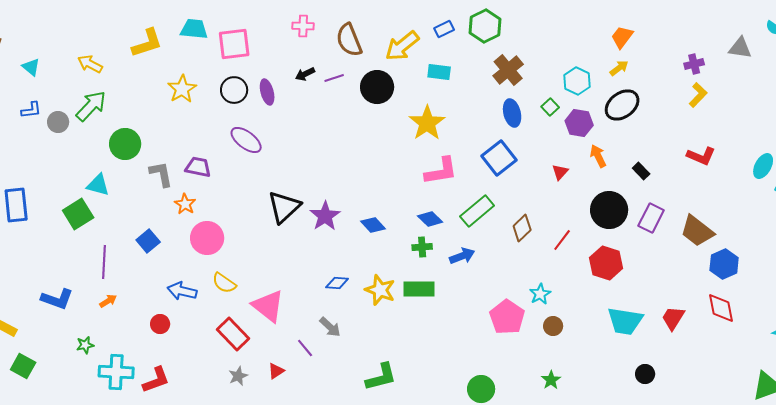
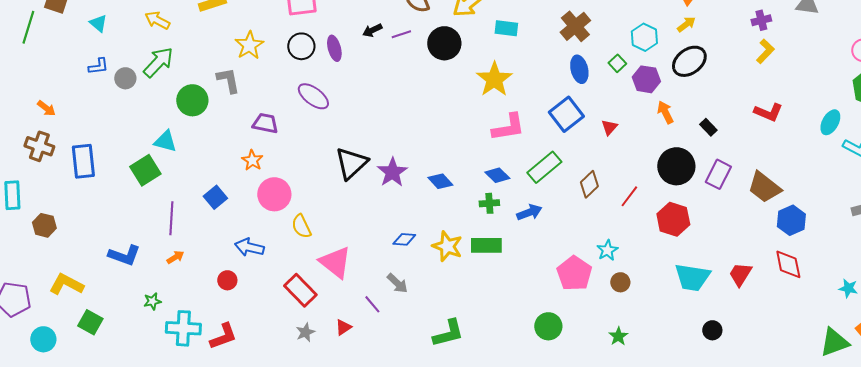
red triangle: (560, 172) -> (609, 127), moved
gray L-shape: (161, 174) -> (228, 80), moved
yellow semicircle: (224, 283) -> (301, 226), moved, turned 30
green circle: (481, 389) -> (548, 326), moved

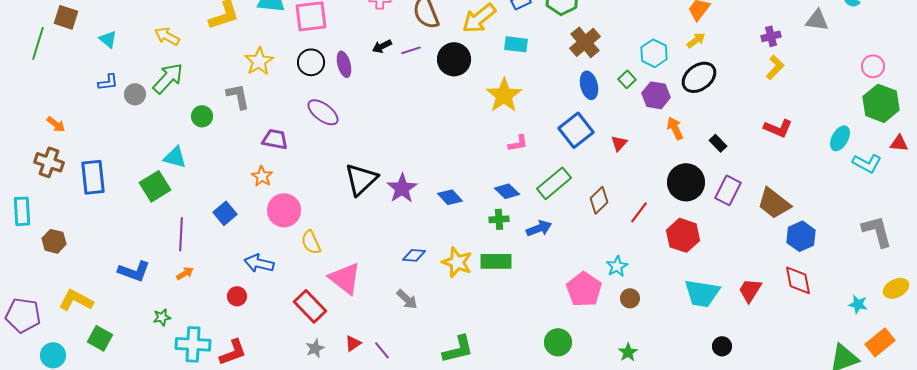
green circle: (192, 100) -> (202, 116), size x0.7
pink L-shape: (508, 127) -> (518, 143), size x0.6
purple line: (372, 304) -> (382, 350), moved

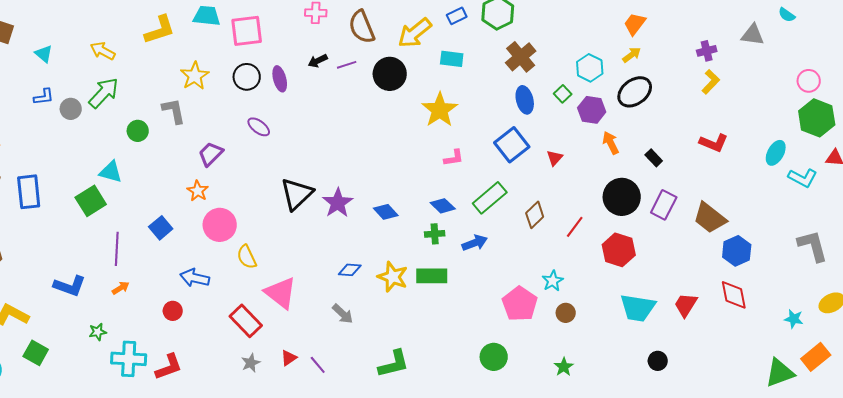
purple ellipse: (323, 112) -> (259, 127), size x0.7
purple trapezoid: (275, 139) -> (211, 154), turned -56

